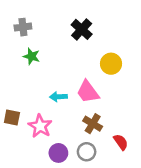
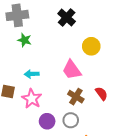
gray cross: (23, 27) -> (17, 15), size x1.5
cyan arrow: (58, 97) -> (32, 74), moved
red semicircle: (121, 142) -> (102, 94), moved

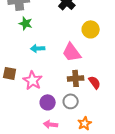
cyan arrow: (32, 74) -> (38, 48), moved
red semicircle: (102, 94) -> (95, 82), moved
brown cross: (76, 97) -> (76, 78), turned -35

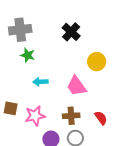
brown cross: (76, 78) -> (71, 116), moved
pink star: (33, 80) -> (35, 116), turned 30

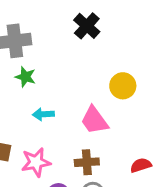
black cross: (71, 32) -> (87, 26), moved
red semicircle: (101, 118) -> (141, 165), moved, turned -72

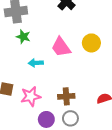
pink trapezoid: (94, 120) -> (61, 47), moved

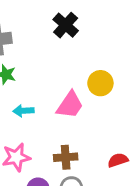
pink trapezoid: (61, 47) -> (70, 105), moved, turned -110

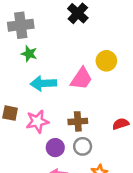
cyan arrow: (23, 111) -> (43, 83), size x1.5

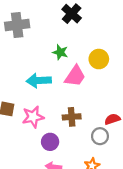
green star: (29, 54) -> (60, 52), moved
gray circle: (83, 146) -> (100, 136), moved

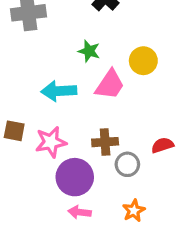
gray circle: (100, 136) -> (127, 164), moved
purple circle: (50, 142) -> (75, 177), size x1.5

